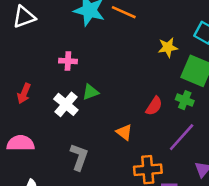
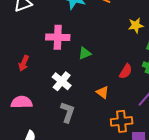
pink cross: (68, 61) -> (58, 37), size x1.6
green triangle: (90, 92) -> (85, 53), moved
white cross: (66, 104) -> (62, 81), moved

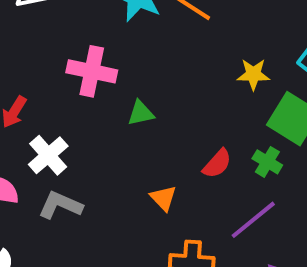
white cross: (62, 81) -> (48, 155), moved
gray L-shape: (68, 112) -> (60, 205), moved, turned -95

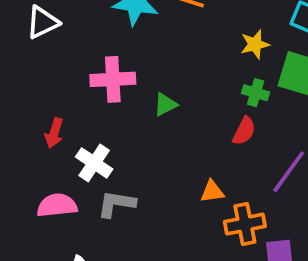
green cross: (267, 162) -> (256, 93), moved
orange triangle: (163, 198) -> (212, 192), moved, turned -40

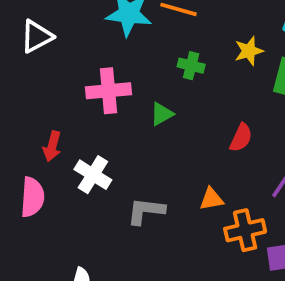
green cross: (256, 93) -> (191, 66), moved
gray L-shape: (116, 204) -> (146, 211), moved
pink semicircle: (57, 205) -> (32, 197), moved, turned 102

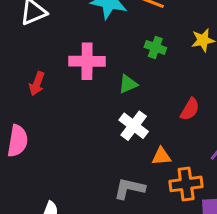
red arrow: (52, 146) -> (37, 84), moved
white cross: (93, 175) -> (134, 126), moved
gray L-shape: (146, 211) -> (129, 189), moved

